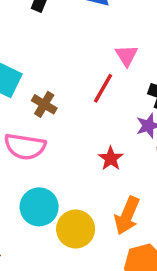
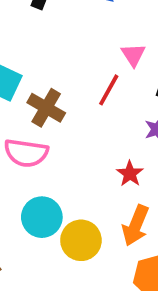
brown cross: (44, 104) -> (46, 108), size x1.4
red star: (111, 159) -> (130, 174), moved

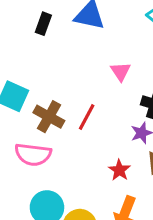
red line: (109, 90) -> (87, 117), moved

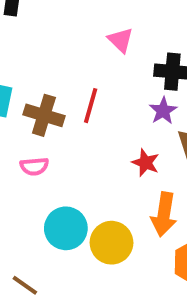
pink semicircle: (33, 154) -> (34, 166), size x0.6

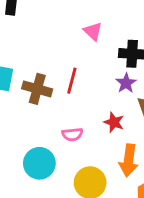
pink semicircle: (34, 166) -> (72, 134), moved
cyan circle: (66, 228) -> (39, 163), moved

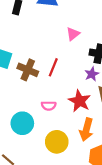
pink triangle: (93, 31) -> (73, 34), turned 32
red star: (114, 122) -> (79, 101), size x1.5

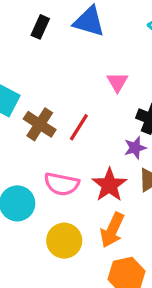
pink triangle: (73, 34) -> (117, 82), turned -32
pink semicircle: (49, 106) -> (62, 184), size x1.5

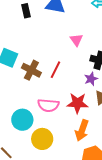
black rectangle: (40, 27) -> (26, 11), turned -32
red star: (109, 185) -> (77, 103), turned -30
yellow circle: (64, 241) -> (42, 139), moved

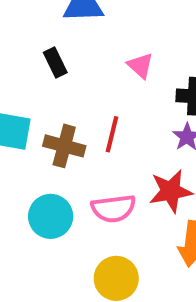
black rectangle: (26, 11) -> (55, 63), moved
cyan circle: (22, 120) -> (51, 216), moved

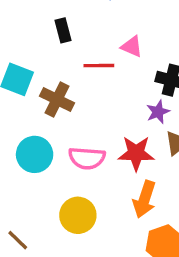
pink triangle: (140, 66) -> (132, 47), turned -30
red line: (112, 134) -> (99, 66), moved, turned 64

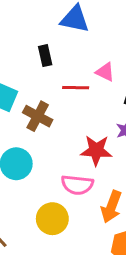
red star: (136, 153) -> (96, 150), moved
pink semicircle: (87, 158) -> (77, 185), moved

